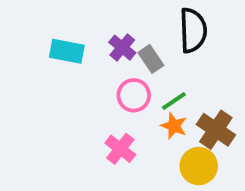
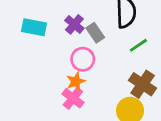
green line: (174, 101) -> (138, 45), moved
orange star: (174, 126) -> (76, 81), moved, turned 30

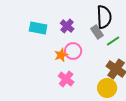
gray rectangle: (95, 33) -> (97, 32), moved
orange star: (76, 81) -> (61, 55), moved

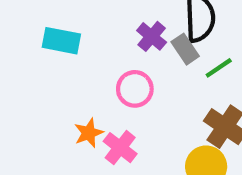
purple cross: (67, 26) -> (152, 36), moved
orange star: (61, 55) -> (89, 133), moved

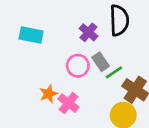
gray rectangle: (185, 49) -> (101, 62), moved
green line: (219, 68) -> (114, 72), moved

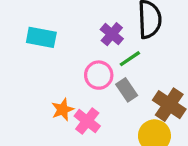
gray rectangle: (101, 62) -> (127, 90), moved
green line: (114, 72) -> (130, 59), moved

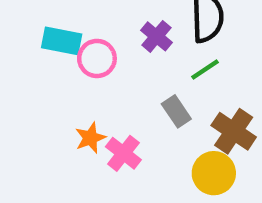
green line: (130, 59) -> (205, 70), moved
pink circle: (99, 75) -> (97, 58), moved

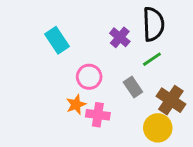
cyan rectangle: (62, 41) -> (57, 40), turned 45
pink circle: (97, 58) -> (89, 77), moved
pink cross: (123, 153) -> (98, 115), turned -30

